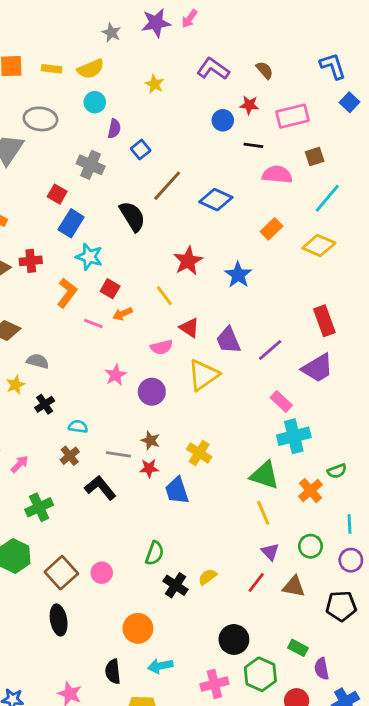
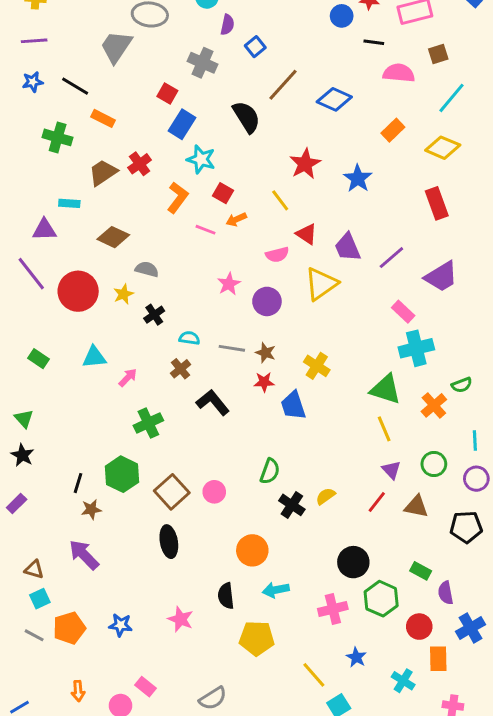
red cross: (31, 261) -> (140, 164), turned -30
red rectangle: (324, 321) -> (437, 203), moved
gray line: (118, 454) -> (232, 348), moved

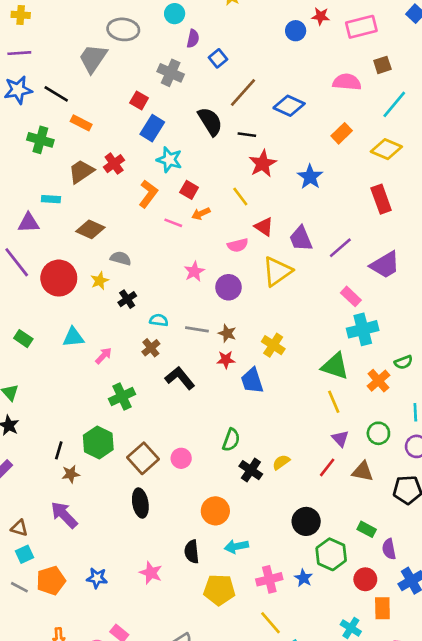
black line: (374, 42) -> (247, 135), moved
blue star: (33, 82) -> (18, 90), size x1.5
pink cross: (333, 609) -> (269, 579), moved
blue star: (356, 657) -> (303, 578), moved

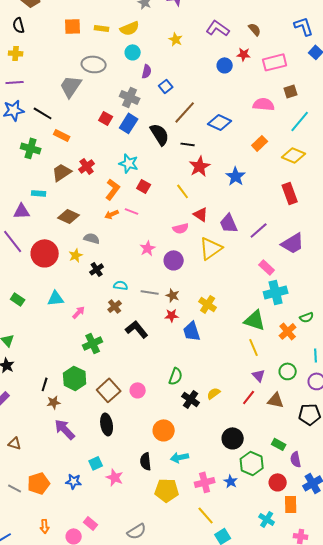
blue rectangle: (152, 128) -> (129, 123), moved
orange arrow: (201, 214) -> (112, 214), moved
purple arrow: (64, 515) -> (65, 429), moved
cyan square: (25, 554) -> (96, 463), moved

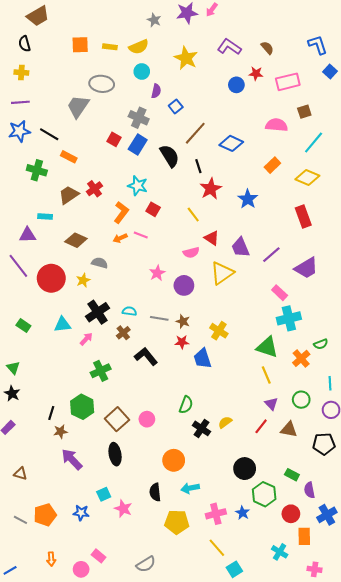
yellow star: (176, 39) -> (186, 58), size x1.6
black line: (188, 144) -> (198, 166), turned 64
black cross: (97, 269) -> (98, 312), moved, size x1.6

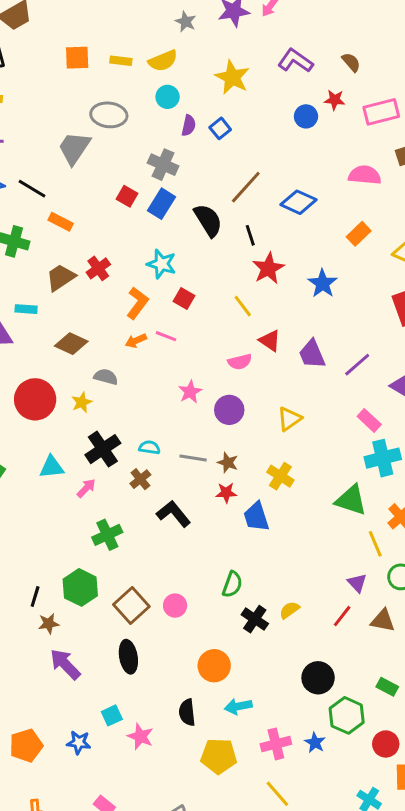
blue square: (176, 106) -> (220, 128), moved
yellow triangle: (222, 273) -> (289, 419), moved, size x0.7
yellow line: (266, 375) -> (375, 544), moved

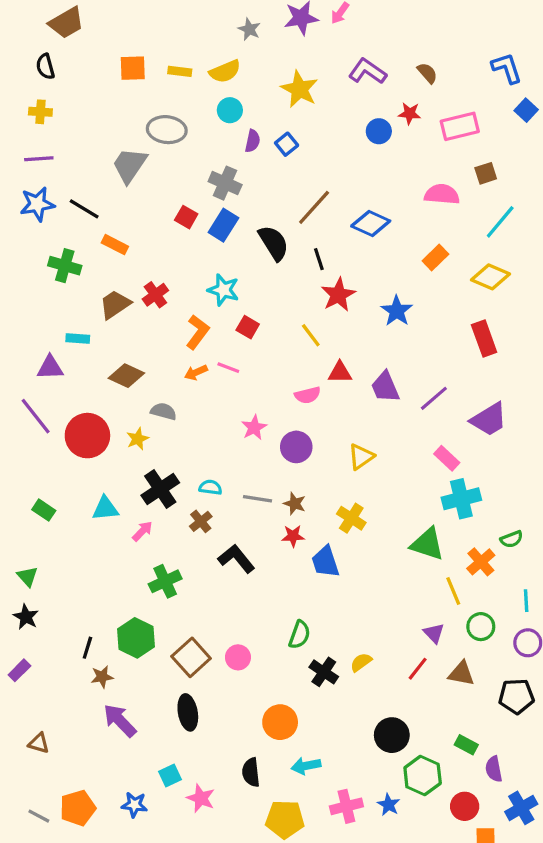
red triangle: (270, 341) -> (340, 372), turned -35

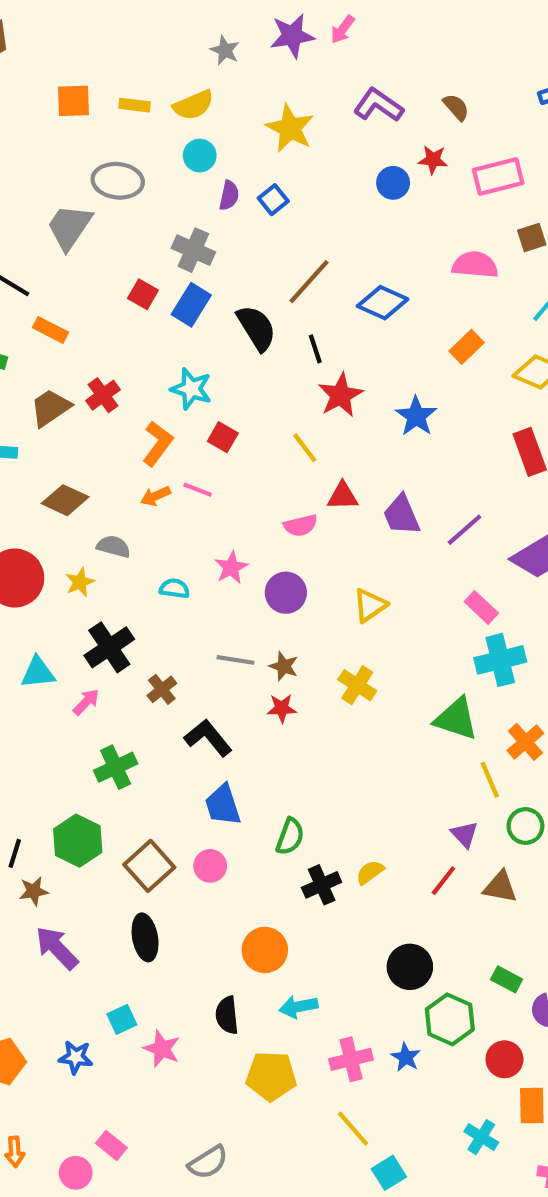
cyan semicircle: (210, 487) -> (174, 588), moved
blue trapezoid: (325, 562) -> (223, 805), moved
black cross: (324, 672) -> (322, 885), turned 32

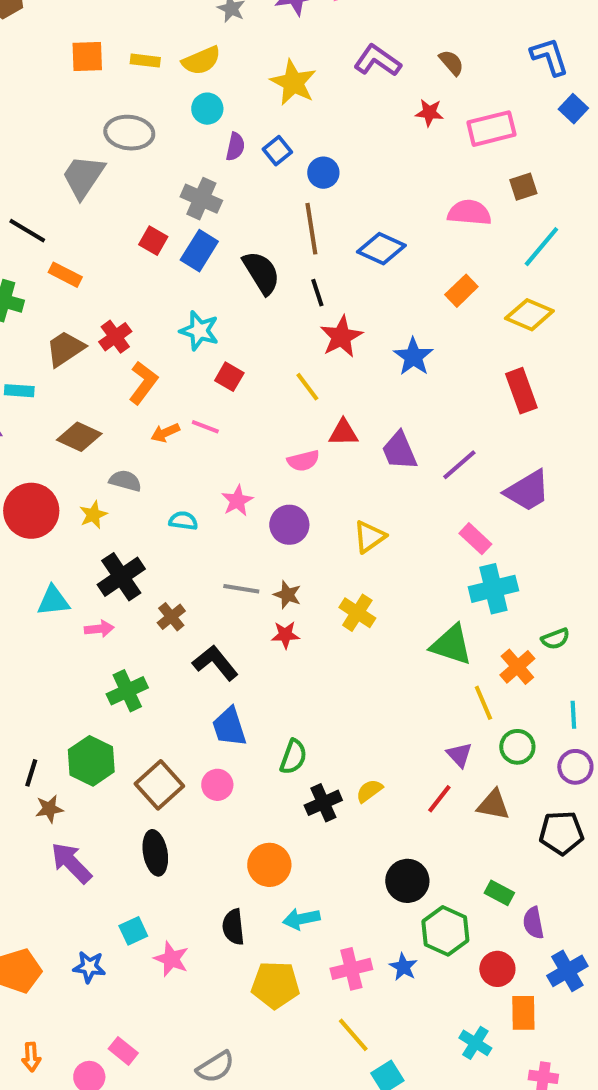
blue circle: (393, 183) -> (323, 173), moved
brown line: (309, 282) -> (311, 229), turned -51
orange L-shape: (158, 443) -> (143, 383), moved
pink arrow: (86, 702) -> (99, 629), turned 40

